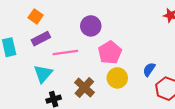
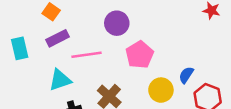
cyan triangle: (43, 74) -> (60, 80), turned 30
yellow circle: (117, 78) -> (161, 90), moved

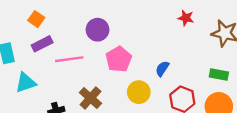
blue semicircle: (186, 75) -> (162, 69), moved
cyan triangle: (60, 80) -> (26, 83), moved

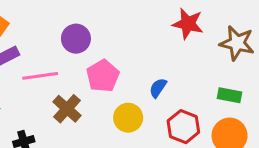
red star: (186, 18) -> (188, 24), size x1.5
brown cross: (90, 98) -> (67, 109), moved

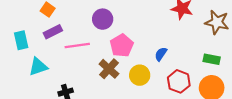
brown cross: (67, 109) -> (109, 69), moved

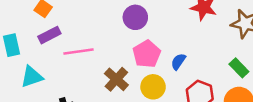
purple circle: (103, 19) -> (135, 17), moved
pink pentagon: (122, 46) -> (147, 54), moved
green rectangle: (212, 59) -> (239, 68), turned 35

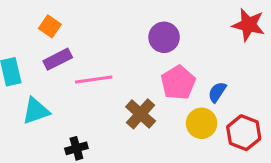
yellow circle: (153, 87) -> (202, 123), moved

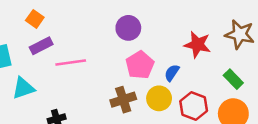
red star: (248, 25) -> (197, 45), moved
brown cross: (141, 114) -> (123, 100), moved, turned 30

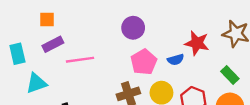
orange square: (35, 19) -> (47, 20), turned -35
blue semicircle: (172, 73) -> (176, 60), moved, turned -140

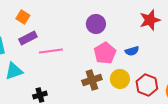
orange square: (47, 20) -> (23, 17), turned 32
red star: (197, 43) -> (150, 20), moved, turned -30

